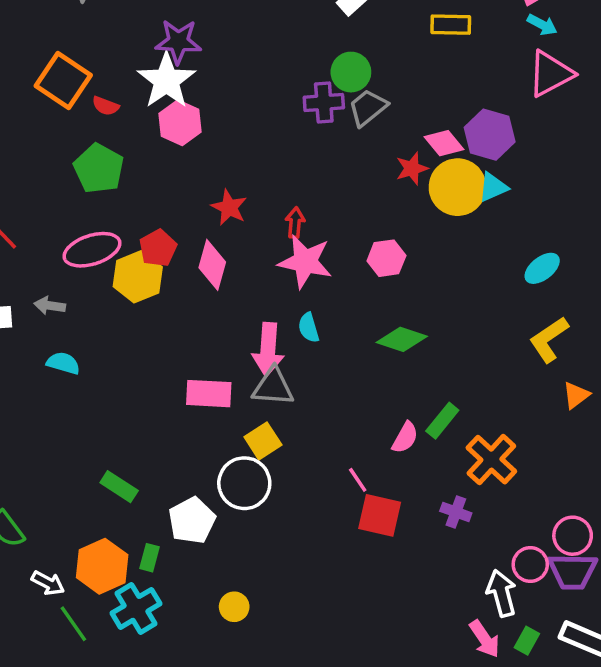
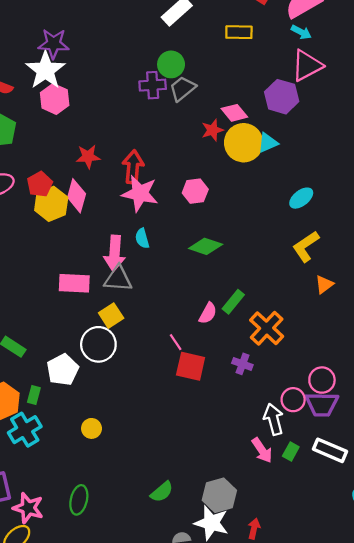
purple hexagon: (490, 135) -> (282, 97), moved
red star: (229, 207) -> (88, 157), turned -30
red arrow: (295, 223) -> (133, 167), size x1.6
yellow hexagon: (138, 277) -> (51, 204), moved

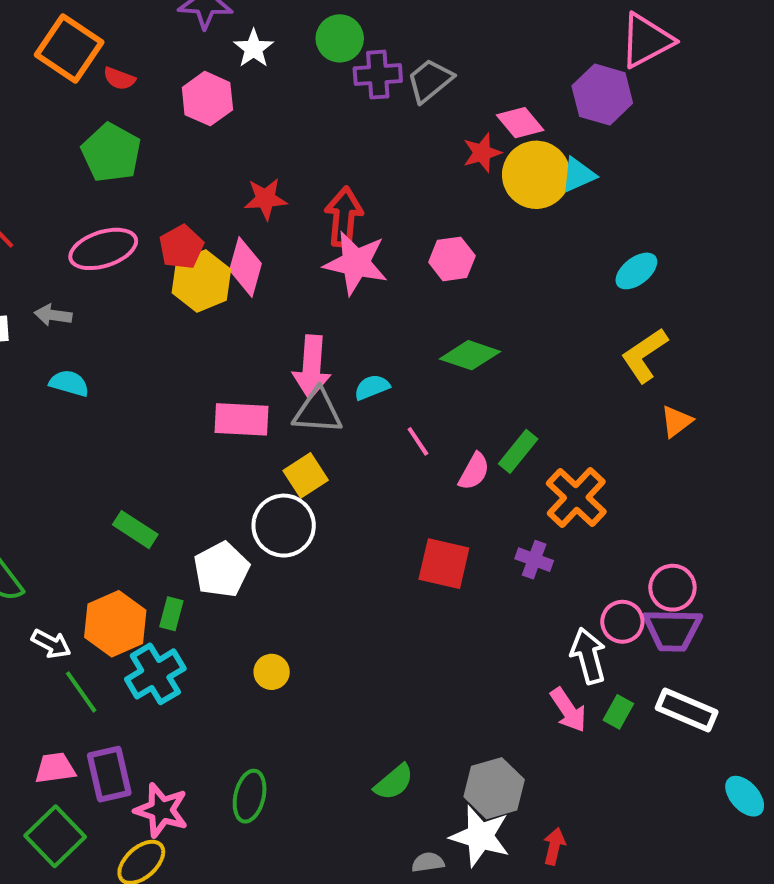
green circle: (171, 64) -> (340, 38), moved
white star: (45, 70) -> (254, 48), moved, size x0.6
cyan semicircle: (142, 238) -> (372, 387), moved, turned 84
pink line: (176, 342) -> (418, 441), moved

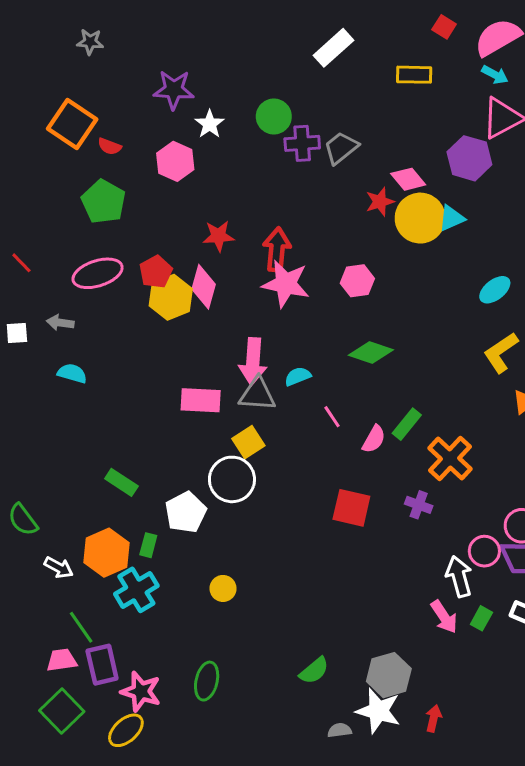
green line: (81, 692) -> (81, 627), moved

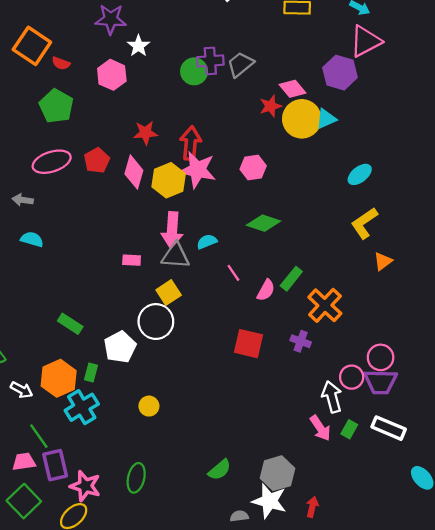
green circle: (274, 116) -> (194, 71), moved
yellow hexagon: (171, 297) -> (169, 180), moved
pink rectangle: (201, 400) -> (132, 260), size x0.6

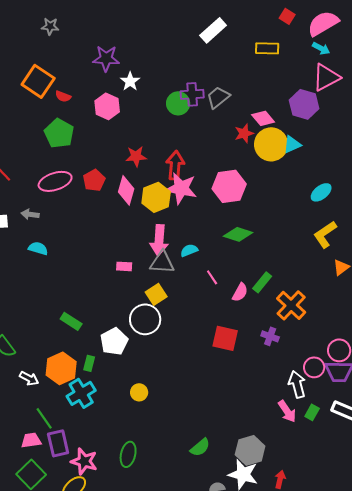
pink hexagon: (253, 167) -> (229, 186), size x1.5

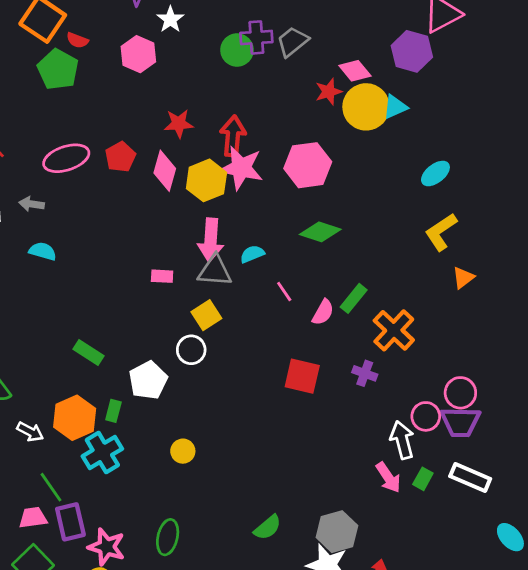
green pentagon: (59, 133) -> (58, 69), moved
white circle: (145, 319) -> (191, 350), size x0.7

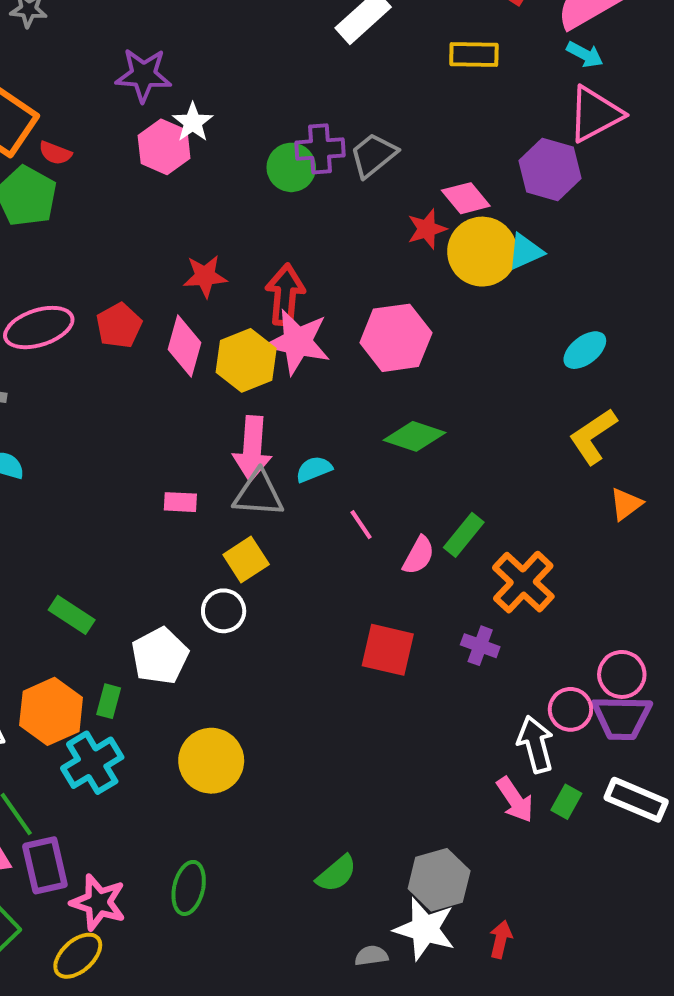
pink hexagon: (138, 54) -> (164, 147), moved
yellow circle: (183, 451) -> (211, 761), size x1.8

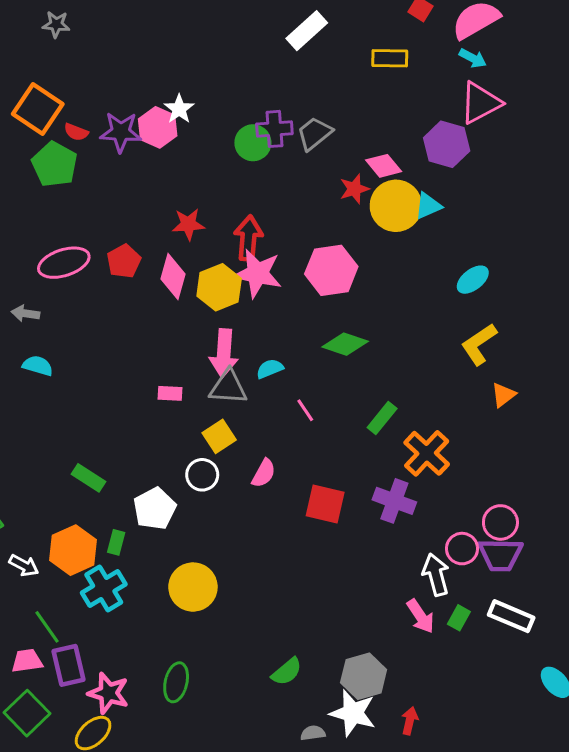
purple star: (143, 75) -> (121, 132), moved
pink semicircle: (419, 555) -> (264, 473), moved
purple cross: (480, 646) -> (394, 501), size x1.5

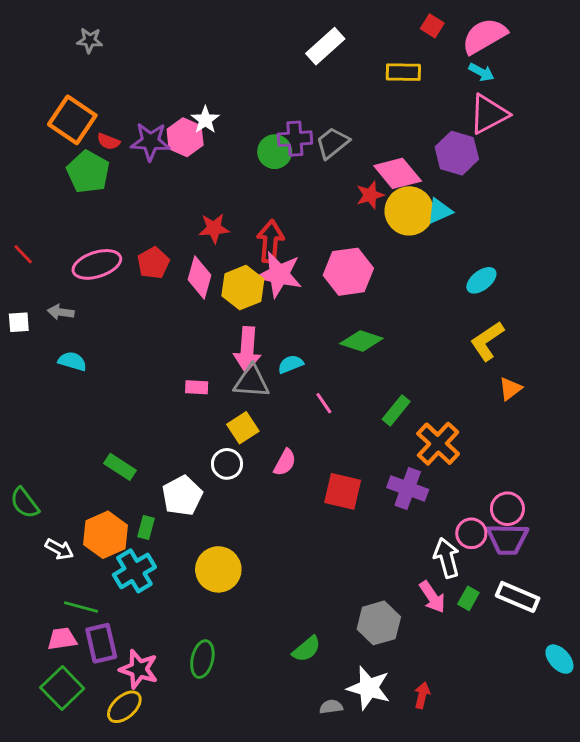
pink diamond: (384, 166) -> (398, 173), size x1.4
green line: (47, 627) -> (81, 607), turned -40
gray hexagon: (364, 676) -> (379, 623), moved

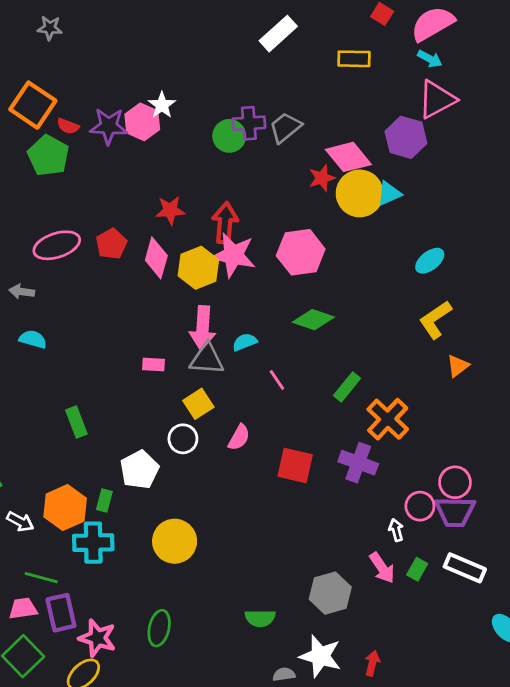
green rectangle: (120, 467) -> (76, 422), moved, turned 36
white arrow: (447, 558) -> (396, 530), size x0.6
cyan cross: (134, 571) -> (93, 543), turned 30
green semicircle: (306, 649) -> (260, 618), turned 40

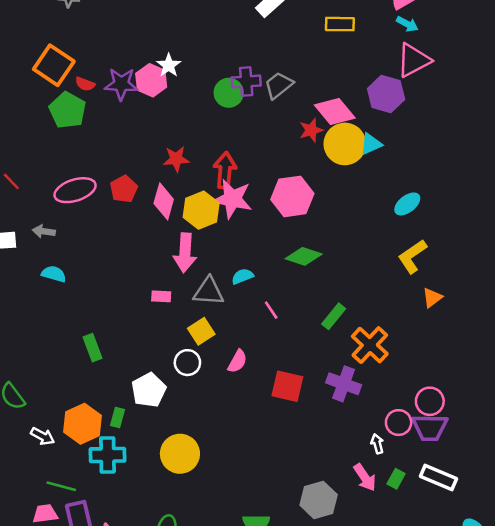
pink arrow: (203, 328) -> (185, 253), moved

